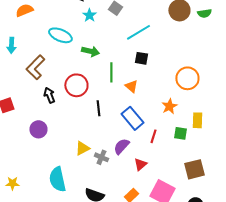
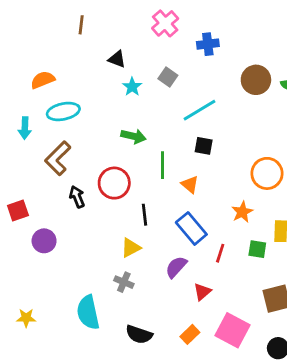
cyan ellipse: (60, 35) -> (63, 111), moved, turned -35
purple circle: (38, 129) -> (44, 241), moved
yellow triangle: (82, 148) -> (131, 248), moved
gray cross: (101, 157) -> (124, 282), moved

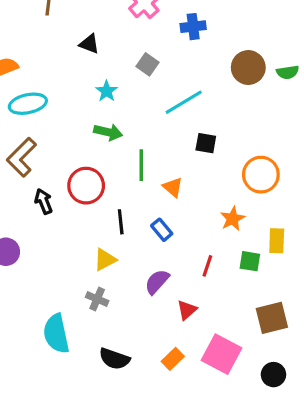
cyan star: (132, 87) -> (107, 91), moved
black square: (204, 146) -> (206, 143), moved
blue rectangle: (191, 228) -> (162, 230), moved, size x0.6

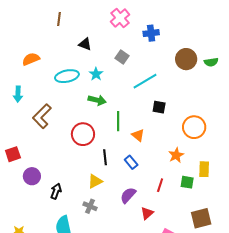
cyan ellipse: (28, 104) -> (67, 76), moved
black arrow: (44, 201) -> (56, 191), moved, turned 42

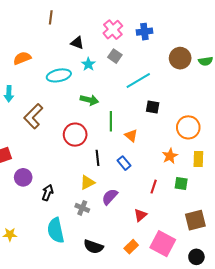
pink cross: (120, 18) -> (113, 30), moved
cyan star: (96, 74) -> (88, 64), moved
yellow rectangle: (204, 169) -> (198, 159), moved
purple semicircle: (128, 195) -> (110, 197), moved

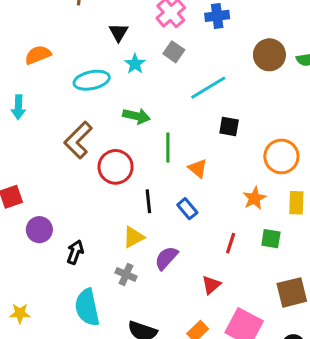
black triangle: (77, 43) -> (119, 32), turned 40
brown L-shape: (33, 116) -> (78, 140), moved

